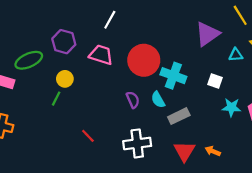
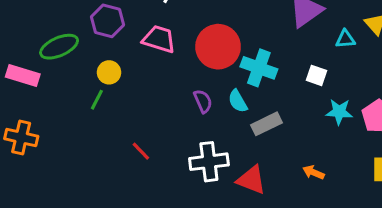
red triangle: (184, 151) -> (251, 180), moved, turned -40

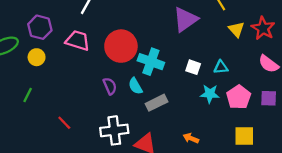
cyan triangle: (345, 39) -> (221, 67), moved
yellow circle: (109, 72) -> (37, 57), moved
green line: (97, 100) -> (28, 95), moved

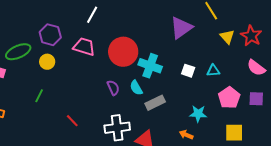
cyan star: (210, 94) -> (198, 114), moved

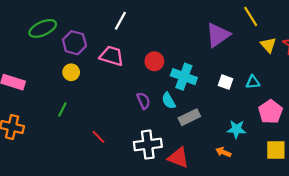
green ellipse: (18, 52) -> (43, 28), moved
red circle: (123, 52) -> (154, 61), size x0.6

